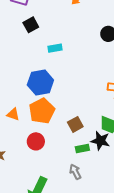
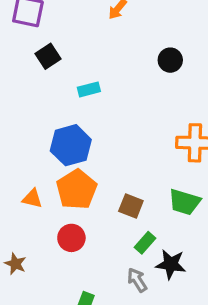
brown square: (75, 124) -> (131, 206), turned -35
black star: (100, 141) -> (171, 264), moved
green rectangle: (82, 148) -> (145, 243), turned -32

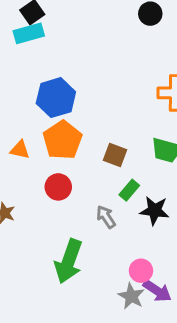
cyan rectangle: (89, 89) -> (29, 33), moved, size x1.4
gray arrow: (137, 280) -> (106, 217), moved

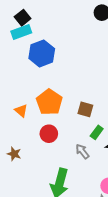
blue hexagon: (56, 98) -> (42, 53), moved
orange triangle: (20, 150) -> (21, 111), turned 32

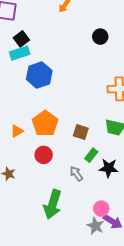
orange triangle: (21, 111) -> (17, 131), turned 48

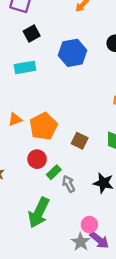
cyan rectangle: (20, 53) -> (25, 67), moved
blue hexagon: (39, 75) -> (73, 53), moved
orange triangle: (17, 131) -> (15, 119), moved
green rectangle: (91, 155) -> (54, 172), moved

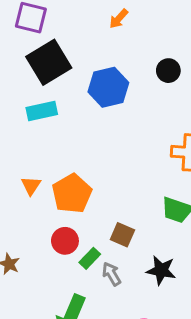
black square: (32, 33) -> (49, 62), size x1.8
orange triangle: (15, 119) -> (31, 186), turned -32
brown square: (80, 141) -> (122, 235), moved

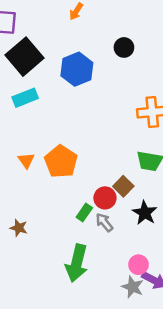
brown square: (122, 235) -> (123, 186), moved, turned 30
red circle: (65, 241) -> (105, 198), moved
black star: (161, 270) -> (145, 213), turned 30

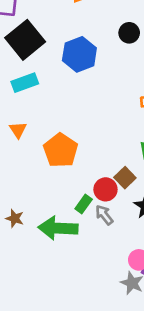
orange triangle: (26, 160) -> (18, 130), moved
green arrow: (77, 263) -> (58, 228), moved, turned 78

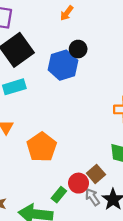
black circle: (129, 33) -> (78, 49), moved
gray arrow: (104, 215) -> (92, 197), moved

